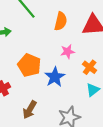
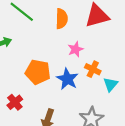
orange cross: (90, 67) -> (93, 69), moved

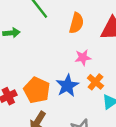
orange pentagon: (38, 72) -> (37, 90), moved

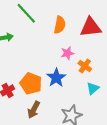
orange cross: (95, 82) -> (85, 66), moved

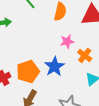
orange pentagon: (31, 84) -> (28, 72), turned 30

